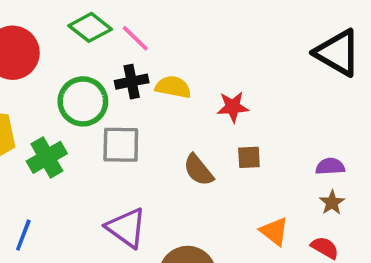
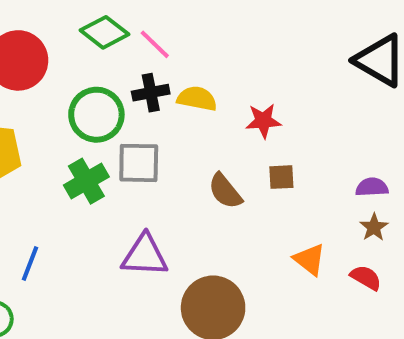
green cross: (47, 157) -> (86, 181), moved
purple triangle: (126, 228) -> (145, 255), turned -33

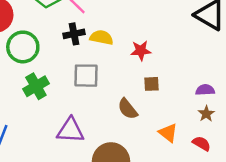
green circle: (96, 115) -> (23, 47), moved
gray square: (139, 163) -> (86, 76), moved
brown semicircle: (225, 191) -> (128, 109), moved

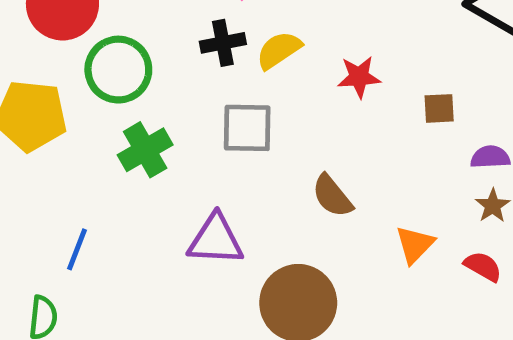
yellow semicircle: (101, 37) -> (279, 50), turned -45
brown square: (151, 84) -> (439, 108), moved
orange triangle: (168, 133) -> (415, 245), turned 36

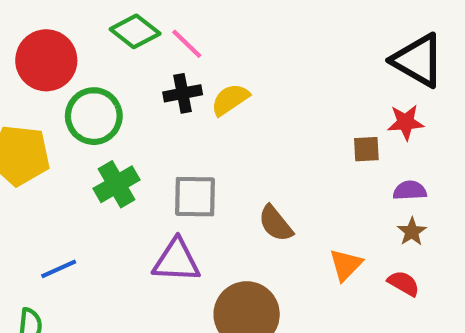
red star: (359, 77) -> (406, 122), moved
gray square: (247, 128) -> (195, 197), moved
blue line: (77, 249) -> (59, 269), turned 45

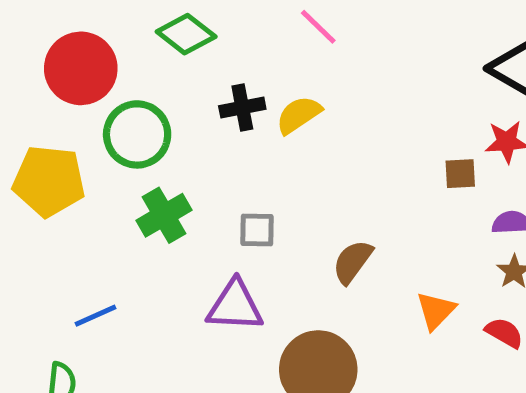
pink line: (187, 44) -> (318, 27), moved
gray square: (195, 197) -> (257, 230), size x0.7
brown semicircle: (276, 223) -> (352, 262), turned 75

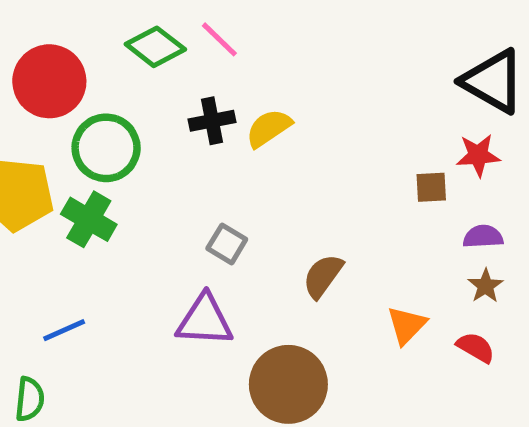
pink line: (318, 27) -> (219, 39), moved
green cross: (164, 215) -> (89, 219), moved, turned -30
gray square: (257, 230) -> (227, 244), turned 30

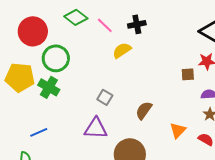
pink line: (219, 39) -> (105, 25), moved
black cross: (212, 121) -> (137, 24), moved

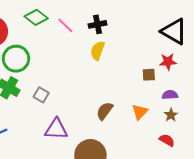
yellow semicircle: (122, 50) -> (97, 51), moved, turned -36
gray square: (105, 97) -> (41, 95), moved
orange triangle: (178, 130) -> (140, 112), moved

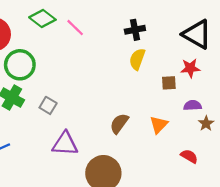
black cross: (97, 24) -> (135, 30), moved
yellow semicircle: (97, 51) -> (137, 59), moved
brown star: (171, 115) -> (206, 123), moved

